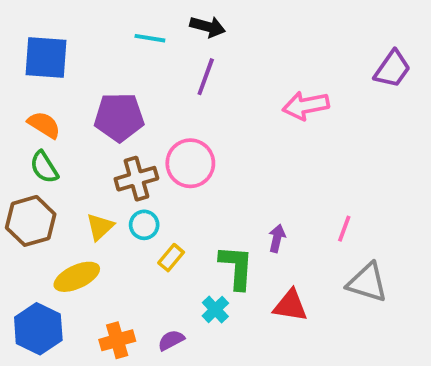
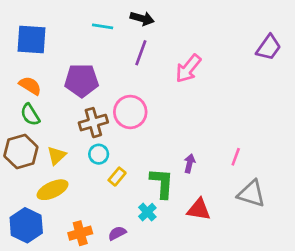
pink arrow: (306, 106) -> (188, 69), moved, turned -40
yellow triangle: (100, 227) -> (56, 155), moved

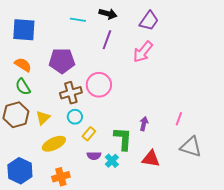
purple trapezoid: (269, 47) -> (149, 21), moved
yellow ellipse: (53, 190) -> (54, 144), moved
purple semicircle: (117, 233) -> (94, 156), moved, turned -152

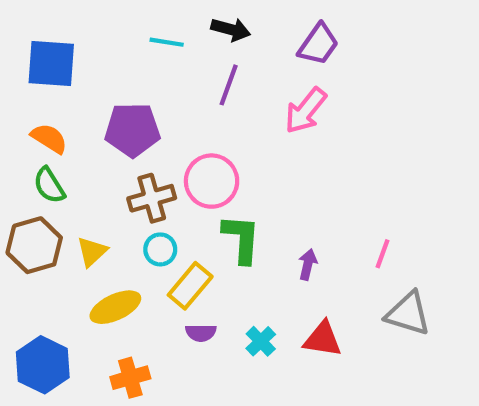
yellow rectangle: (89, 134) -> (190, 286), size x1.5
green L-shape: (123, 139) -> (241, 239), moved
cyan cross: (112, 161) -> (261, 341), moved

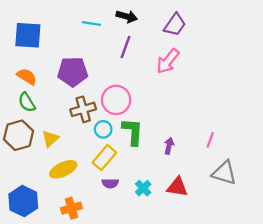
cyan circle: (160, 249) -> (103, 129), moved

